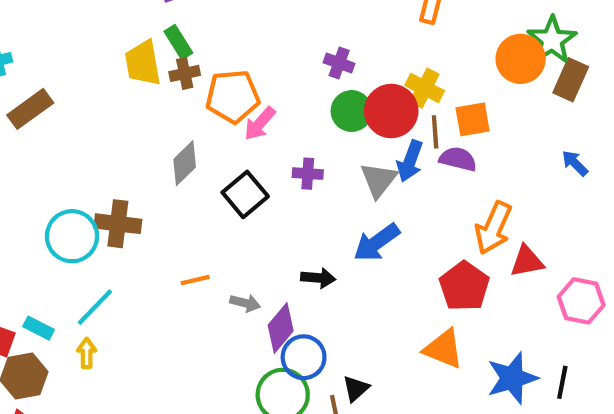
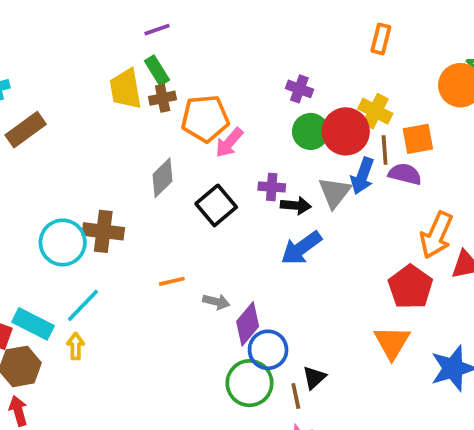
blue arrow: (377, 242) -> (301, 248), moved
black arrow: (318, 278) -> (296, 205), moved
cyan rectangle: (39, 328) -> (33, 324), size x1.5
orange triangle: (443, 349) -> (392, 342), turned 39

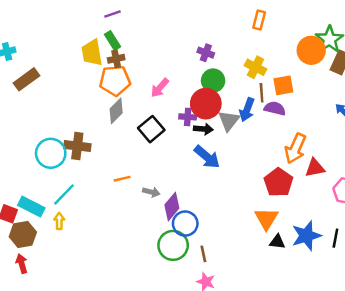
orange pentagon: (205, 119) -> (115, 81), moved
red circle: (346, 131) -> (206, 104), moved
blue arrow: (301, 248) -> (207, 157), turned -104
black triangle: (314, 378) -> (277, 242), moved, turned 49

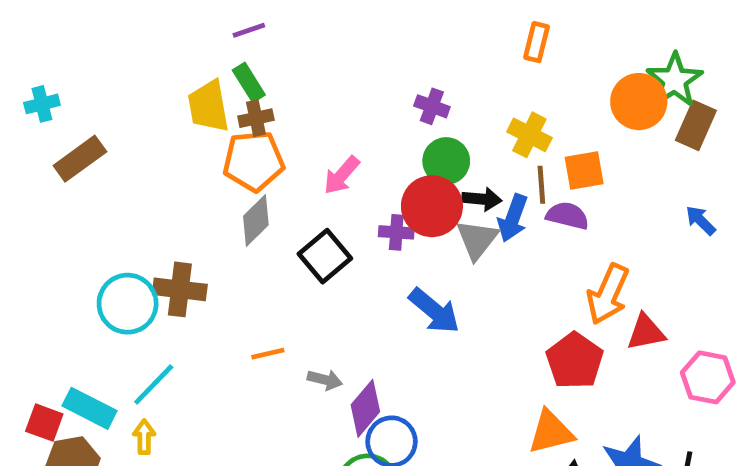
black arrow: (203, 129) -> (482, 199), moved
orange triangle: (266, 219) -> (551, 432), turned 45

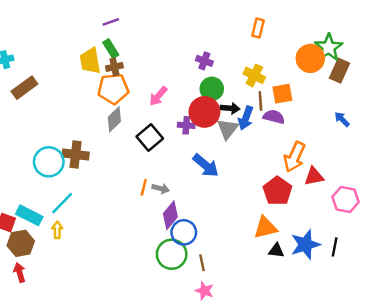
orange line: (268, 354) -> (144, 187), moved, turned -63
gray arrow: (325, 380) -> (161, 189), moved

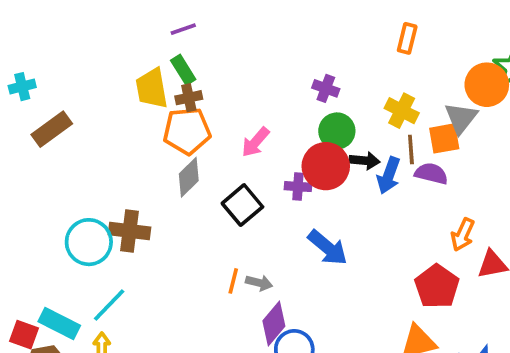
gray triangle: (228, 129) -> (461, 118), moved
orange arrow: (294, 157) -> (463, 235), size x0.7

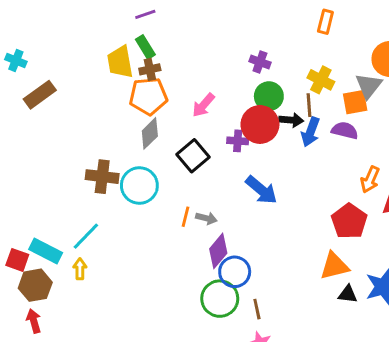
cyan cross: (22, 87) -> (16, 60), turned 36
brown line: (411, 149) -> (309, 105), moved
cyan circle: (89, 242) -> (139, 185), moved

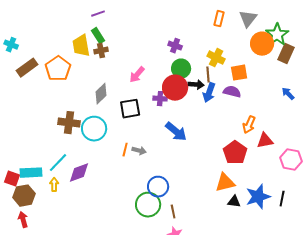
gray triangle: (369, 86) -> (248, 19), moved
orange pentagon: (148, 96) -> (58, 69), moved, turned -30
black square: (193, 156) -> (130, 109), turned 30
cyan rectangle: (46, 251) -> (31, 173), turned -30
purple diamond: (218, 251) -> (79, 173), moved, turned 30

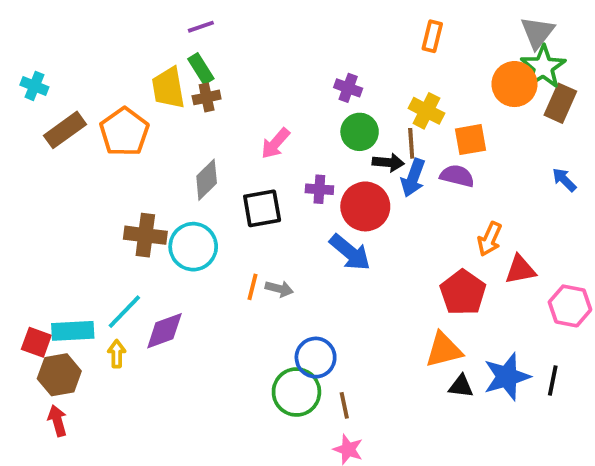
gray triangle: (248, 19) -> (537, 32), moved
red circle: (175, 88) -> (365, 206), moved

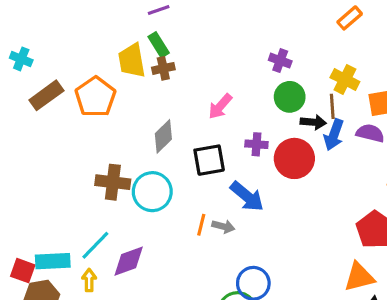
orange rectangle: (432, 36) -> (350, 18), turned 35
blue arrow: (350, 252) -> (247, 196), moved

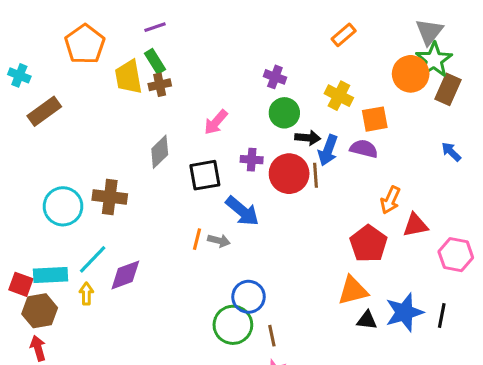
orange pentagon: (95, 97) -> (85, 44), moved
brown line: (332, 106) -> (316, 175), moved
cyan circle: (152, 192) -> (63, 206), moved

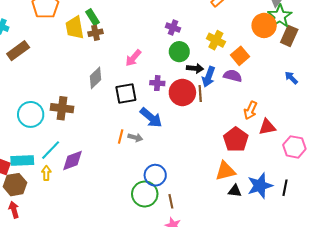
orange square: (375, 119) -> (240, 56), turned -30

